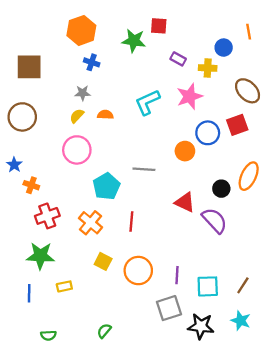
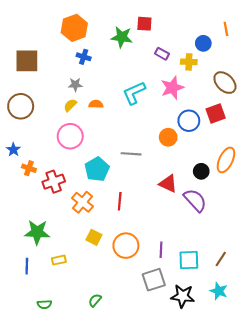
red cross: (47, 216) -> (54, 182), moved

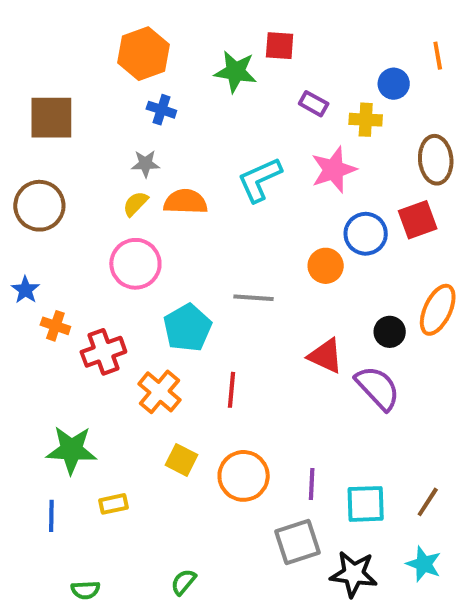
brown ellipse: (225, 83) -> (436, 160), turned 40
orange semicircle: (96, 104) -> (186, 202), size x1.5

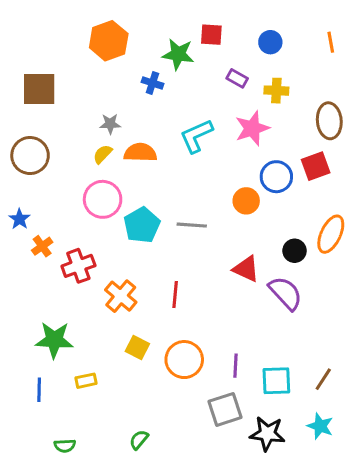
blue circle: (394, 84) -> (270, 42), moved
blue cross: (161, 110) -> (152, 83), moved
orange cross: (55, 326) -> (42, 246), turned 35
cyan pentagon: (188, 328) -> (142, 225), moved

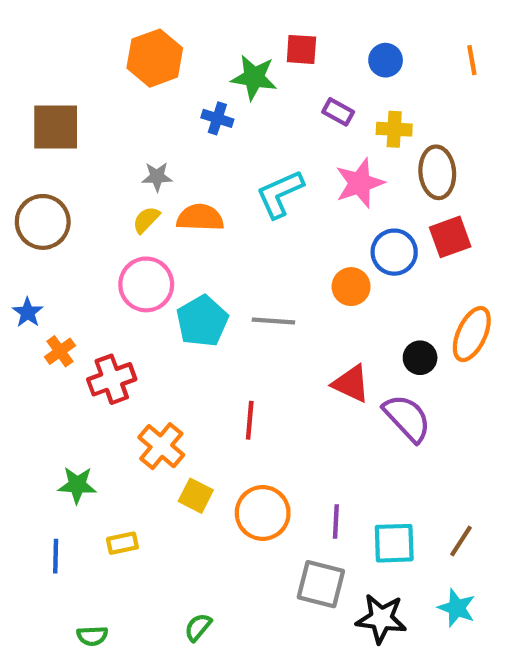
brown ellipse: (329, 121) -> (437, 172), moved
orange cross: (121, 296) -> (161, 446), moved
green star: (54, 340) -> (77, 485), size x0.7
gray square: (225, 409) -> (321, 584), turned 32

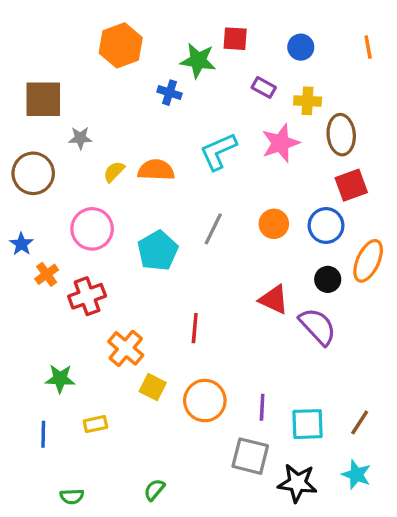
gray star: (157, 177) -> (80, 138), moved
blue circle: (394, 252) -> (326, 226), moved
pink circle: (146, 284) -> (92, 229), moved
gray line: (273, 321) -> (213, 229), moved, turned -68

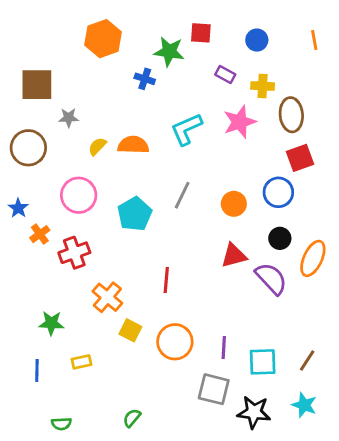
orange circle: (274, 224) -> (234, 204), moved
orange ellipse: (368, 261) -> (313, 258), moved
red triangle: (274, 300) -> (234, 256), turned -40

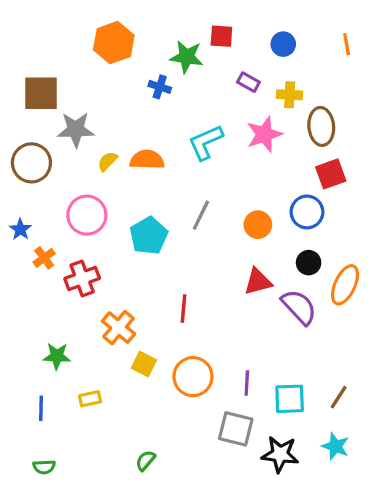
gray star: (69, 118) -> (76, 130), size x1.6
green semicircle: (61, 424) -> (44, 467), moved

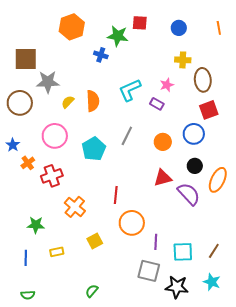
purple rectangle: (248, 82) -> (157, 104), moved
pink star: (264, 134) -> (167, 85), size x0.6
orange semicircle: (147, 160) -> (93, 101), turned 85
yellow square: (144, 364) -> (95, 241), moved, turned 35
orange circle: (193, 377) -> (132, 223), moved

